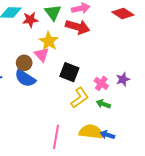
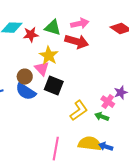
green triangle: (53, 12) -> (53, 28), turned -36
black square: (69, 72) -> (54, 86), moved
pink cross: (101, 83) -> (108, 102), moved

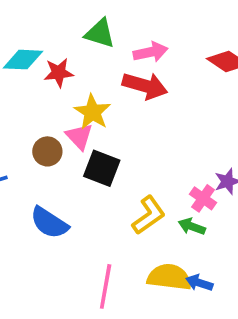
green triangle: (53, 28) -> (100, 33), moved
blue semicircle: (26, 92) -> (49, 223), moved

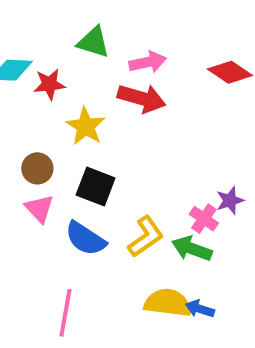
pink triangle: (79, 136) -> (39, 209), moved
blue semicircle: (49, 223) -> (86, 239), moved
green arrow: (192, 226) -> (192, 249), size x1.4
pink line: (106, 286) -> (65, 313), moved

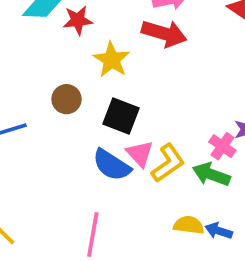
pink triangle: (39, 209) -> (140, 154), moved
yellow semicircle: (168, 303) -> (189, 225), size x0.7

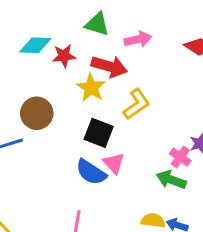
red arrow: (164, 33) -> (109, 66), moved
brown circle: (66, 99) -> (37, 113), moved, size x1.4
yellow L-shape: (168, 163) -> (136, 104), moved

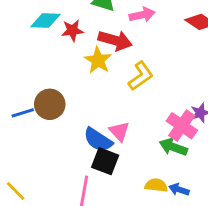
brown circle: (37, 113) -> (50, 104), moved
black square: (99, 133) -> (105, 161), moved
pink cross: (180, 157) -> (182, 126), size x1.5

